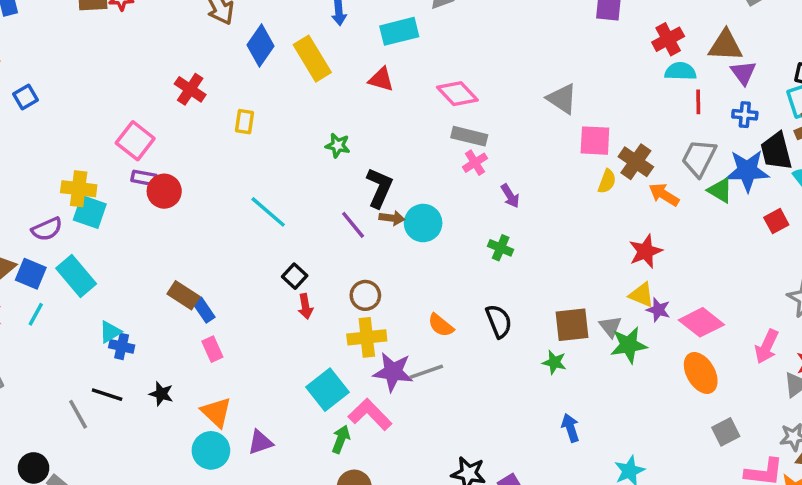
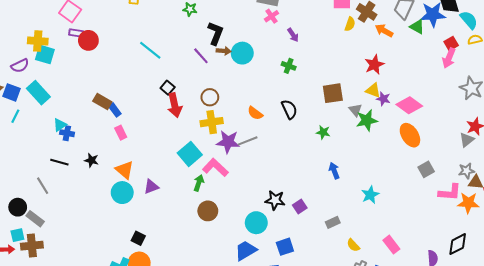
red arrow: (305, 306) -> (175, 105), size x1.6
brown square: (572, 325) -> (333, 93), moved
pink arrow: (767, 346) -> (449, 58), moved
gray line: (78, 414) -> (43, 186), moved

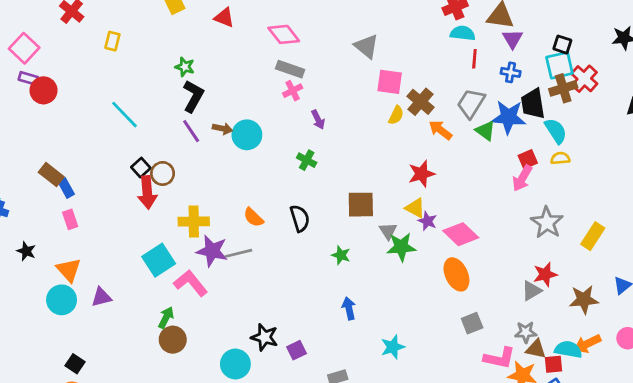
black L-shape: (216, 33) -> (193, 96), moved
brown circle: (210, 97) -> (163, 173), moved
green arrow: (199, 183) -> (166, 318), moved

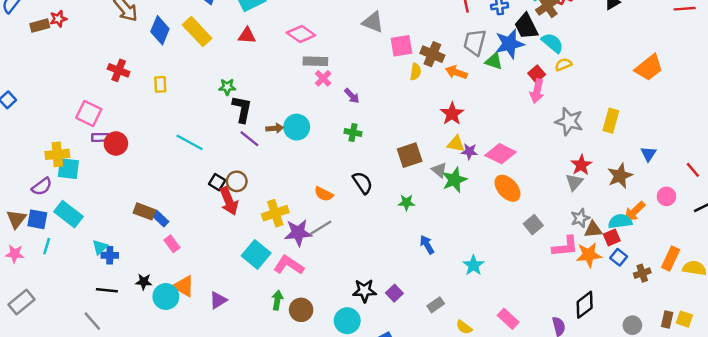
cyan circle: (62, 300) -> (166, 297), moved
brown circle: (173, 340) -> (301, 310), moved

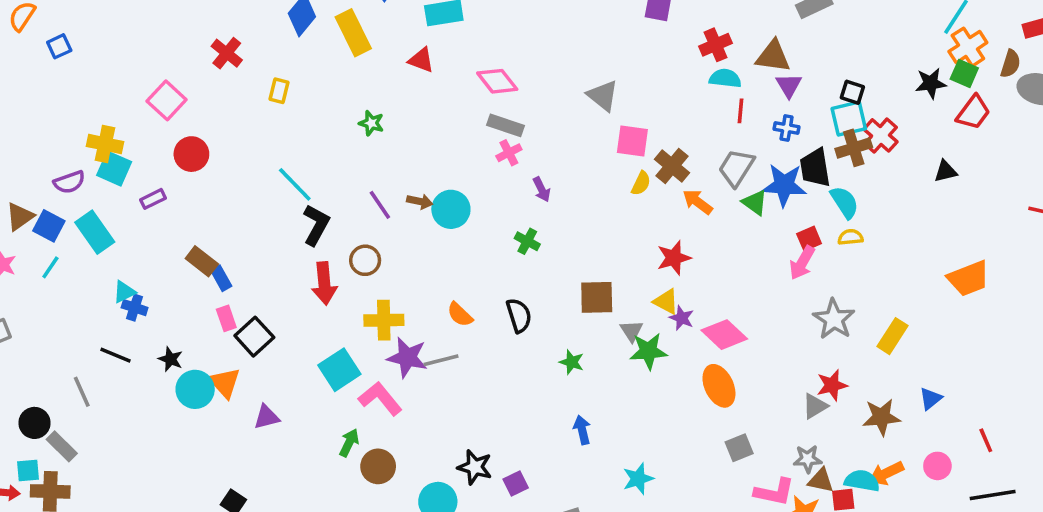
black L-shape: (242, 109) -> (316, 225), moved
purple rectangle: (100, 137) -> (153, 199), moved, turned -42
brown circle: (237, 181) -> (365, 260), moved
black square: (217, 182) -> (254, 337), moved, size x1.5

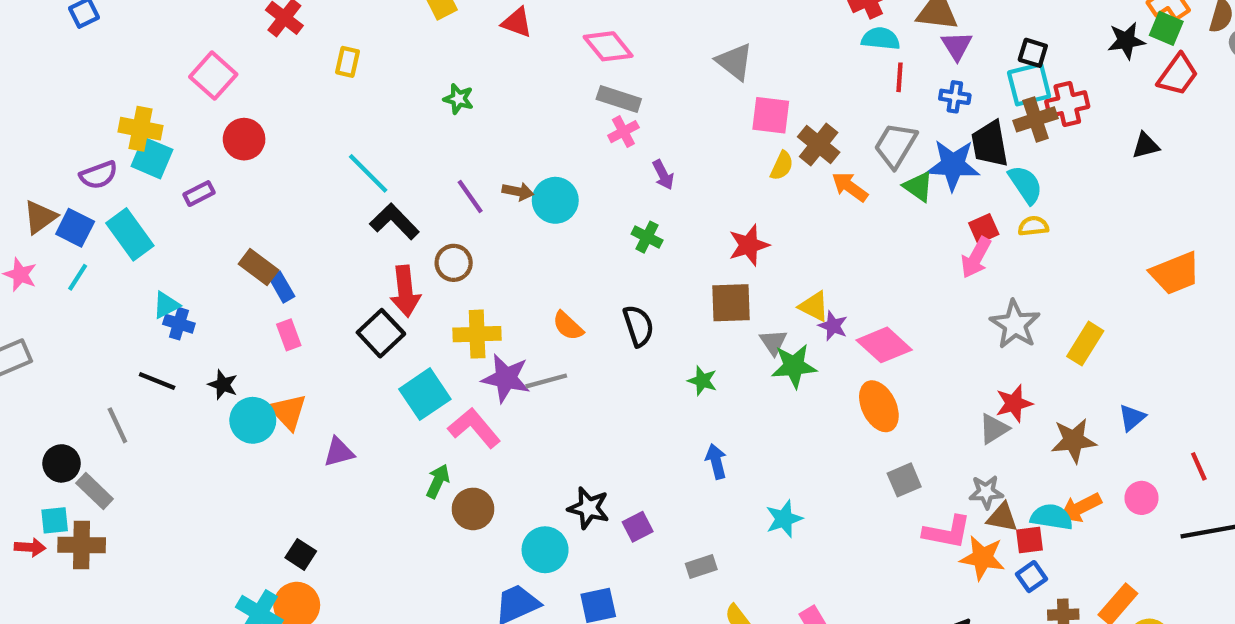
red cross: (881, 135) -> (1067, 104), turned 36
black L-shape: (316, 225) -> (394, 221), turned -72
red star: (674, 258) -> (749, 245), moved
black square: (254, 337) -> (381, 333), moved

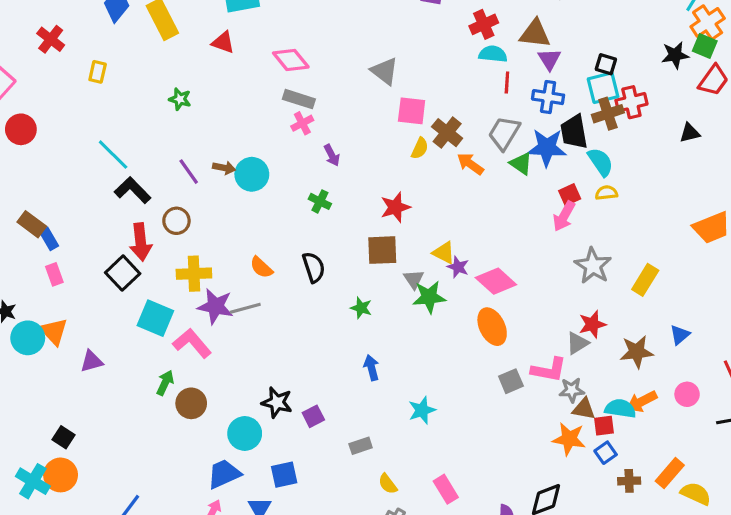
blue cross: (955, 97) -> (548, 97), size x1.4
cyan square: (425, 394) -> (155, 318), turned -33
pink L-shape: (947, 532) -> (549, 370), moved

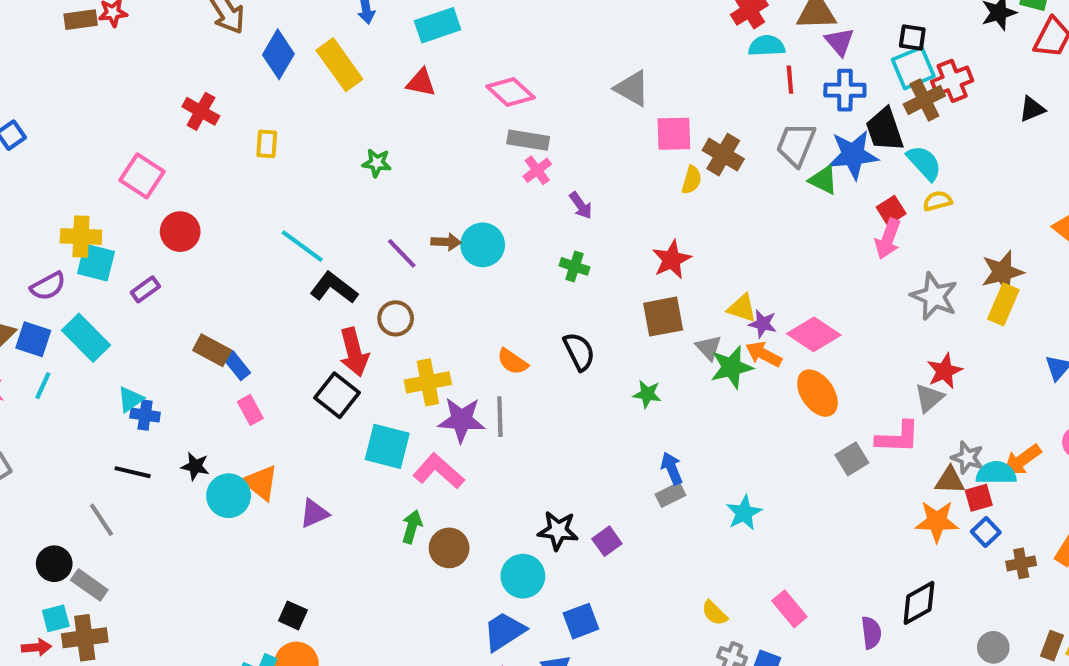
orange arrow: (470, 164) -> (764, 354), moved
gray line: (245, 308) -> (500, 417), turned -68
brown star: (637, 352) -> (1002, 272), moved
gray star: (572, 390) -> (967, 458), moved, turned 30
gray rectangle: (361, 446) -> (670, 495), moved

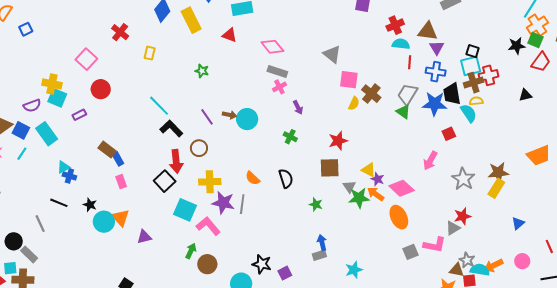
green triangle: (823, 180) -> (403, 112), moved
yellow semicircle: (937, 201) -> (476, 101), moved
pink arrow: (888, 239) -> (430, 161), moved

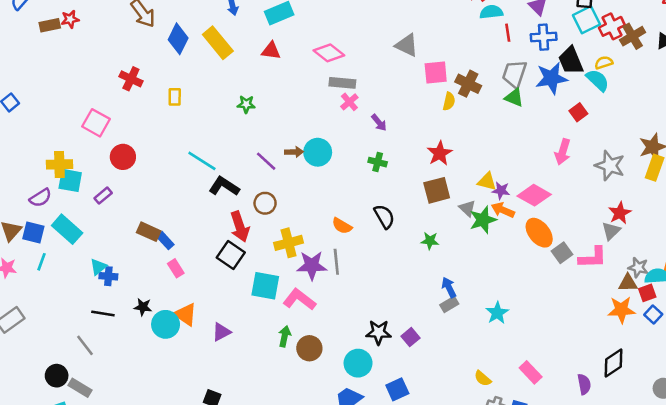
brown cross: (474, 83) -> (633, 36), moved
gray square: (411, 252) -> (562, 253), moved

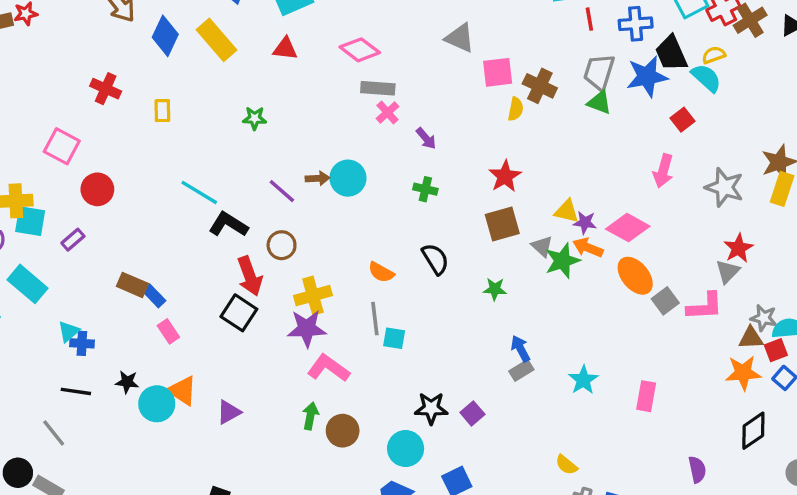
purple star: (312, 265) -> (307, 328), moved
cyan square: (265, 286) -> (394, 338), moved, size x0.6
black diamond: (613, 363) -> (753, 431), moved
pink rectangle: (531, 372) -> (646, 396), moved, turned 55

